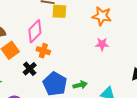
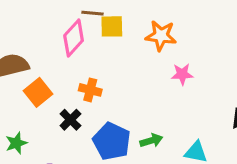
orange star: (102, 16) -> (161, 36), moved
pink diamond: (35, 31) -> (74, 38), moved

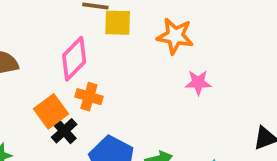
pink diamond: (74, 38) -> (74, 59), moved
orange square: (38, 92) -> (51, 111), moved

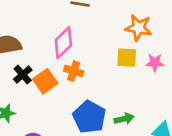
yellow square: (118, 23) -> (127, 58), moved
black cross: (64, 131) -> (23, 75), moved

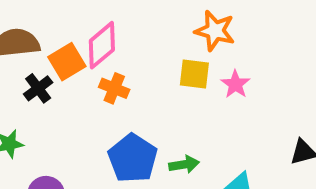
pink star: (155, 63) -> (235, 84), turned 30
orange square: (45, 81) -> (67, 62), moved

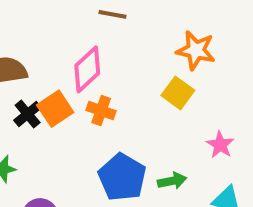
orange square: (67, 62) -> (55, 109), moved
yellow square: (194, 74) -> (178, 93), turned 32
pink star: (235, 84) -> (220, 145), moved

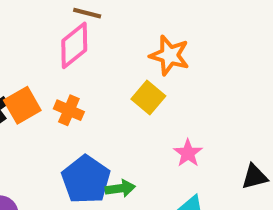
pink diamond: (87, 69) -> (74, 45), moved
green arrow: (172, 181) -> (120, 188), moved

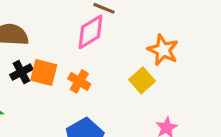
orange square: (22, 105) -> (44, 72), turned 36

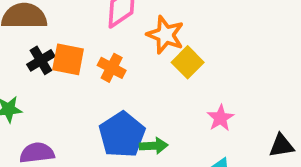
orange star: (163, 50) -> (165, 35), moved

